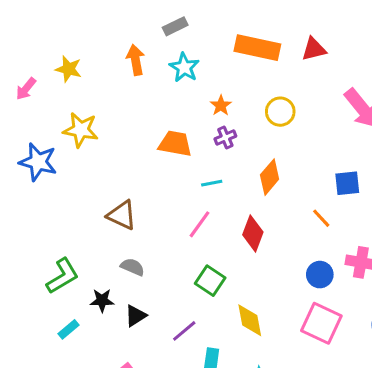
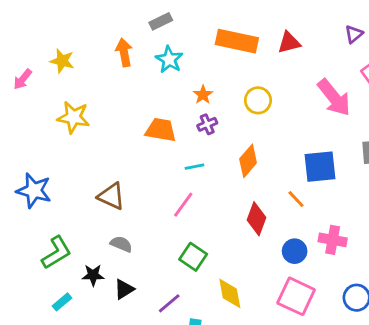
blue star: (38, 162) -> (34, 191), moved
blue square: (347, 183) -> (320, 167), size x1.4
red diamond: (253, 233) -> (257, 219), moved

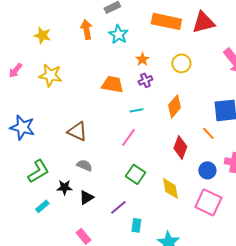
red triangle: (289, 43) -> (203, 22), size x1.4
pink arrow: (23, 79) -> (15, 70), moved
yellow diamond: (230, 293) -> (170, 188), moved

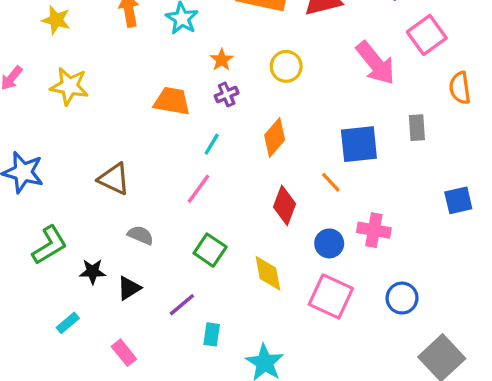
cyan line: (136, 110) -> (212, 144), turned -48
gray semicircle: (84, 165) -> (141, 235), moved
cyan rectangle: (42, 206) -> (68, 323), moved

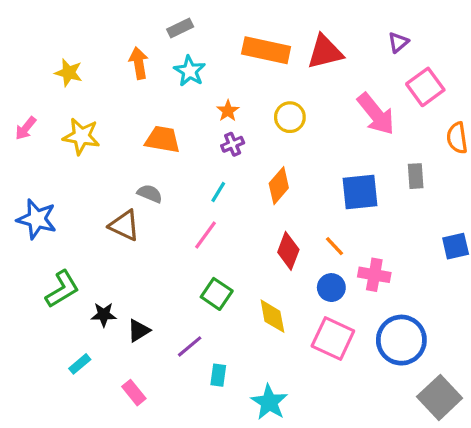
orange trapezoid: (172, 101) -> (163, 139), moved
orange line: (331, 182) -> (335, 246), moved
gray semicircle: (141, 235) -> (150, 194), moved
blue circle: (402, 298) -> (401, 340), size x1.6

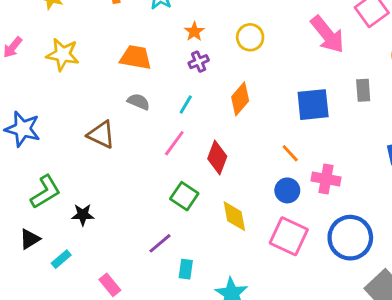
gray semicircle: (150, 194) -> (139, 102), moved
red diamond: (288, 251) -> (217, 158), moved
black triangle: (139, 331) -> (30, 239), moved

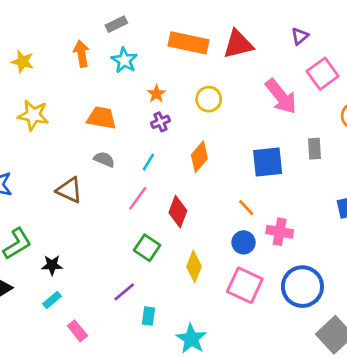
yellow diamond: (234, 216) -> (194, 267), turned 32
cyan rectangle: (61, 259) -> (52, 300), moved

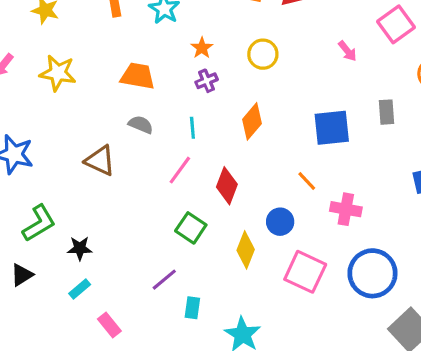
pink arrow: (281, 96) -> (347, 51), size x0.5
cyan line: (148, 162) -> (192, 128), turned -36
blue circle: (244, 242) -> (280, 222), moved

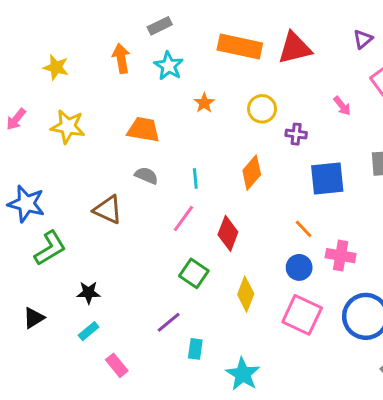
purple cross: (207, 81) -> (296, 134), moved, turned 30
blue circle: (280, 222) -> (299, 267), moved
green L-shape: (39, 223) -> (50, 248), moved

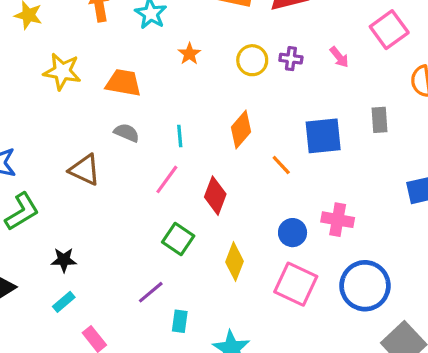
yellow star: (68, 127) -> (62, 72), moved
purple cross: (296, 134) -> (291, 59), moved
orange line: (304, 229) -> (281, 165), moved

